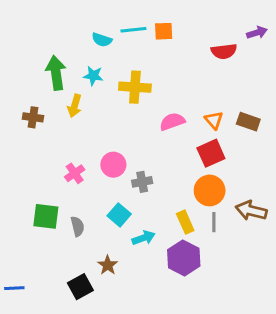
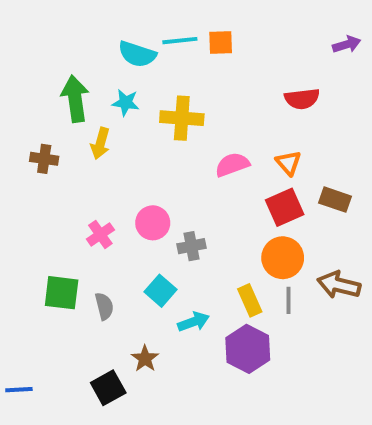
cyan semicircle: (102, 40) -> (137, 54), size x1.4
red semicircle: (224, 51) -> (302, 99), moved
brown rectangle: (248, 122) -> (335, 200), moved

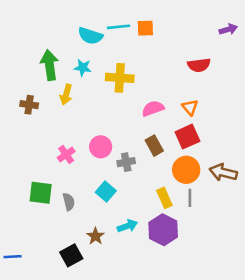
brown rectangle: (335, 200) -> (154, 146), moved, turned 42
brown arrow: (339, 285) -> (223, 172), moved
cyan arrow: (193, 322) -> (127, 226), moved

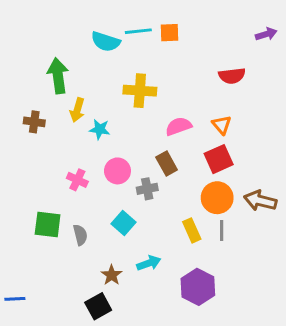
cyan star: (83, 68) -> (100, 129), moved
brown rectangle: (154, 146) -> (167, 163), moved
pink cross: (66, 154) -> (77, 180), turned -30
purple hexagon: (163, 230) -> (198, 287), moved
black square: (71, 255) -> (98, 306), moved

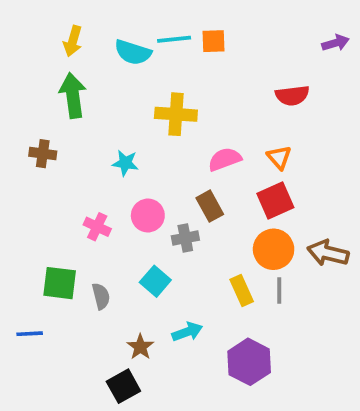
yellow arrow: (77, 110) -> (73, 41), moved
blue line: (15, 299) -> (30, 334), moved

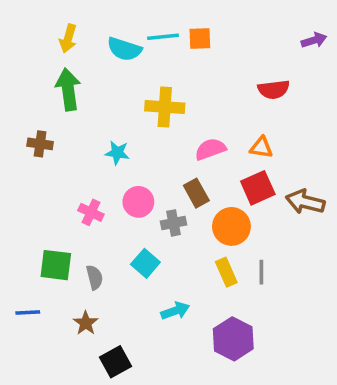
orange triangle: (279, 157) -> (261, 147), turned -40
orange circle: (274, 249) -> (231, 226), moved
brown arrow: (328, 253) -> (305, 202), moved
brown star: (140, 347) -> (86, 323), moved

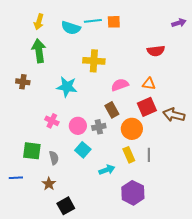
cyan star: (117, 153) -> (67, 87), size x1.5
pink circle: (138, 202) -> (78, 126), moved
cyan arrow: (175, 311) -> (107, 170), moved

